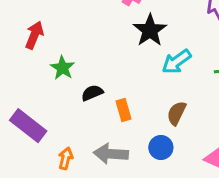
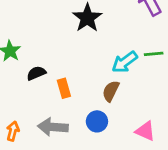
cyan arrow: (177, 62) -> (125, 62), moved

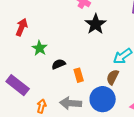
blue circle: (97, 121) -> (103, 99), size x1.6

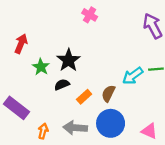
black star: (96, 24) -> (69, 60), moved
orange rectangle: (79, 75) -> (84, 97), turned 64
brown semicircle: (113, 77) -> (108, 93), moved

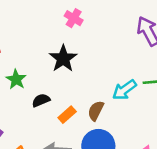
black star: (69, 60) -> (63, 59), moved

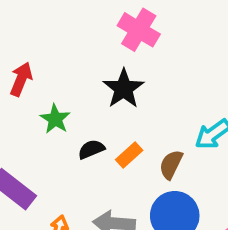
pink cross: (74, 18) -> (139, 30), size x1.5
orange rectangle: (67, 115) -> (129, 155), moved

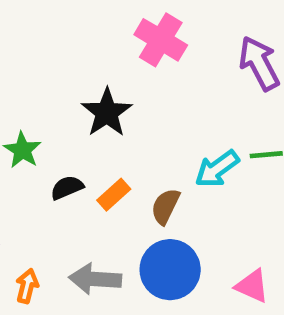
pink cross: (139, 30) -> (161, 40), moved

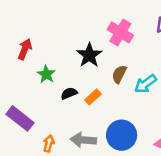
pink cross: (161, 40) -> (120, 32), moved
brown semicircle: (165, 206) -> (119, 74), moved

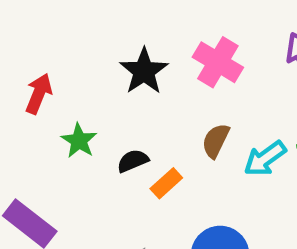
black star: (89, 55) -> (144, 71), moved
black semicircle: (69, 93) -> (133, 161), moved

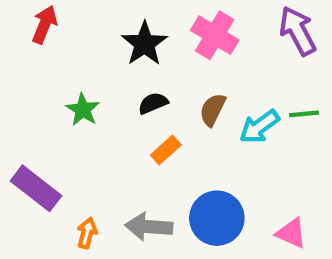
red arrow: (39, 94) -> (44, 25), moved
black semicircle: (133, 161) -> (153, 103), moved

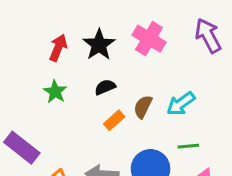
red arrow: (44, 25) -> (58, 48), moved
brown semicircle: (213, 110) -> (143, 107), moved
green line: (304, 114) -> (188, 146), moved

